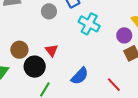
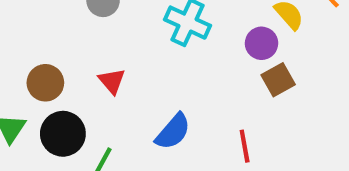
black circle: (35, 67) -> (63, 134), moved
red line: (114, 85) -> (245, 146), turned 35

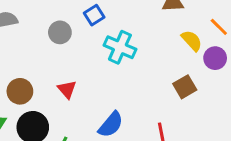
purple circle: (261, 43) -> (215, 58), moved

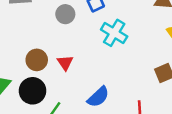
brown circle: (20, 91) -> (37, 60), moved

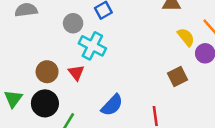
cyan cross: (114, 33) -> (92, 46), moved

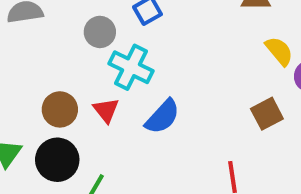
blue semicircle: (112, 105) -> (163, 117), moved

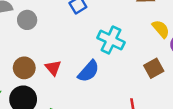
gray circle: (100, 32) -> (27, 20), moved
cyan cross: (131, 67) -> (111, 40), moved

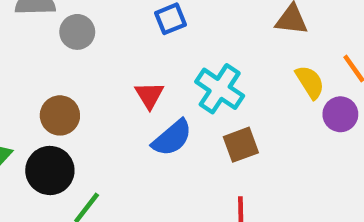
red triangle: (53, 68) -> (149, 95), moved
brown square: (154, 68) -> (241, 145), moved

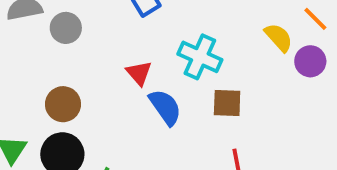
blue semicircle: (172, 138) -> (165, 107), turned -75
brown square: (241, 145) -> (227, 103), turned 32

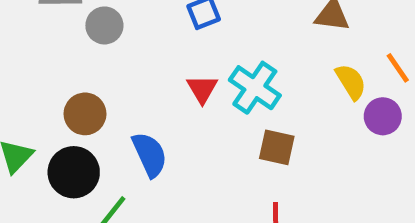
red triangle: (139, 73) -> (202, 89), moved
blue semicircle: (165, 107) -> (150, 155), moved

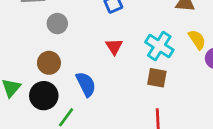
gray circle: (104, 25) -> (57, 24), moved
cyan cross: (255, 88) -> (159, 46), moved

